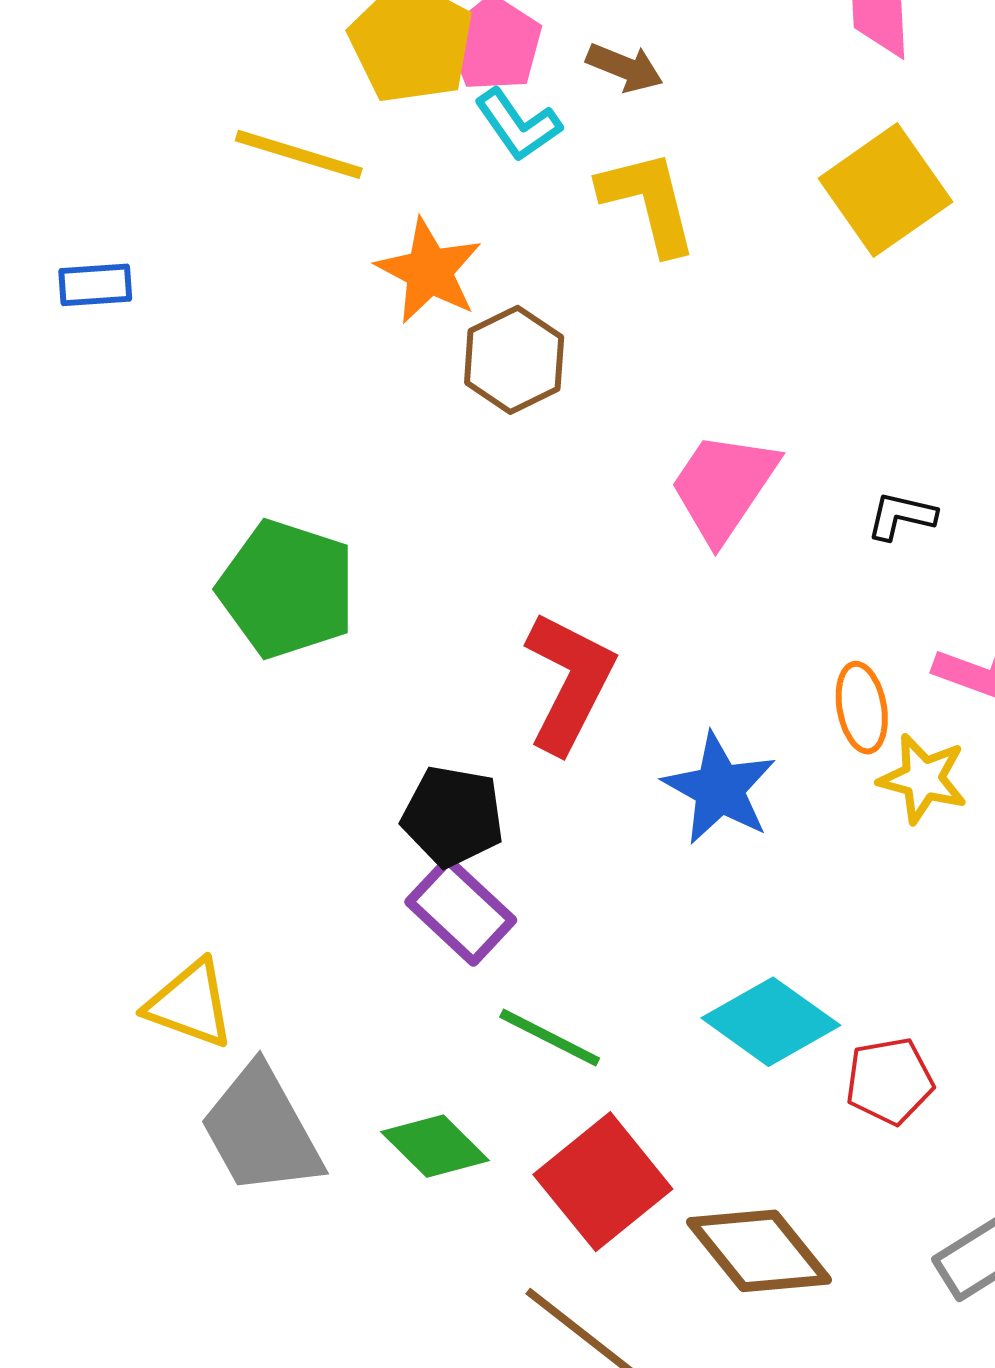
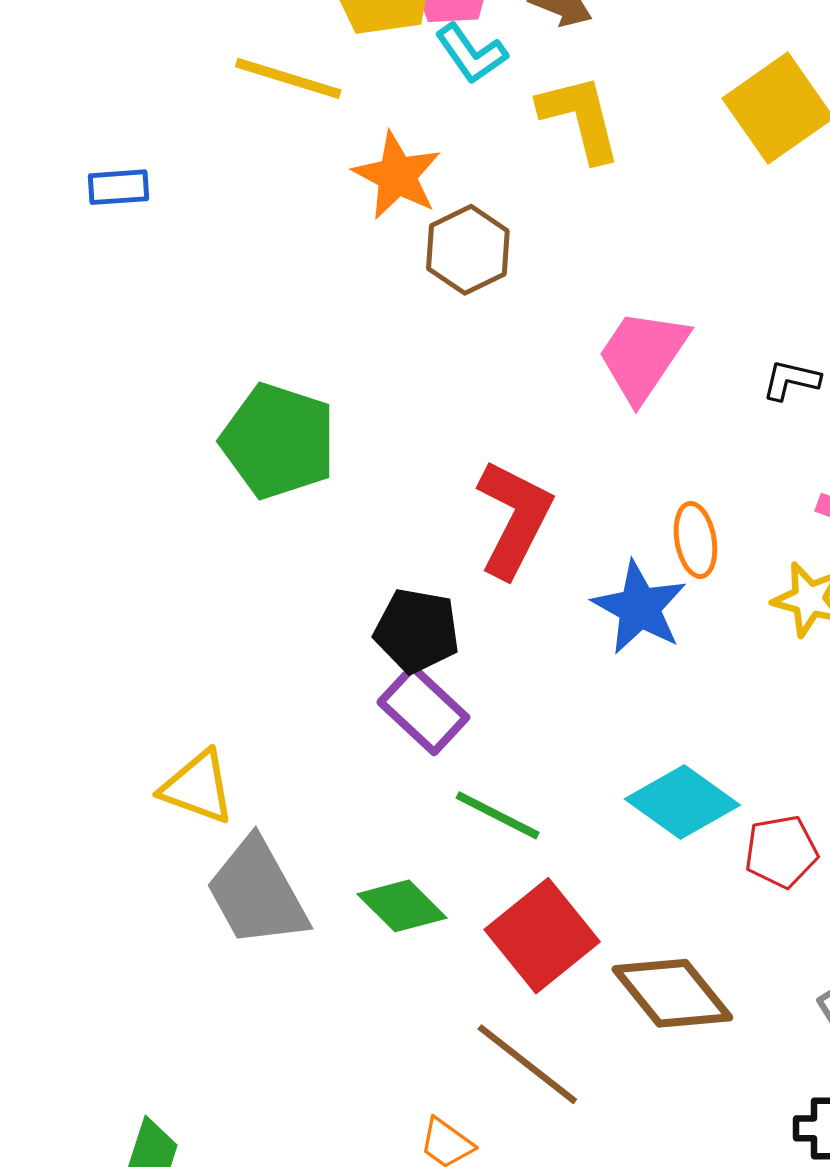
orange ellipse: (862, 708) -> (695, 540), moved

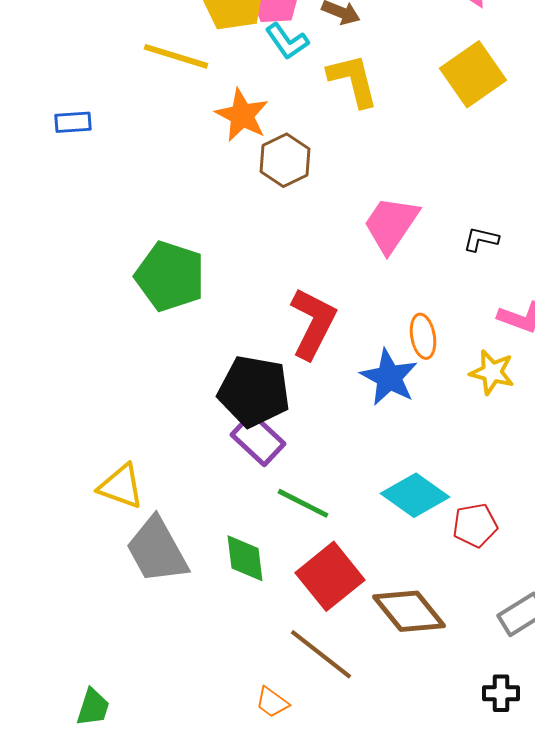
black pentagon: (417, 631) -> (254, 391), size x1.4
green diamond: (402, 906) -> (245, 558), turned 38

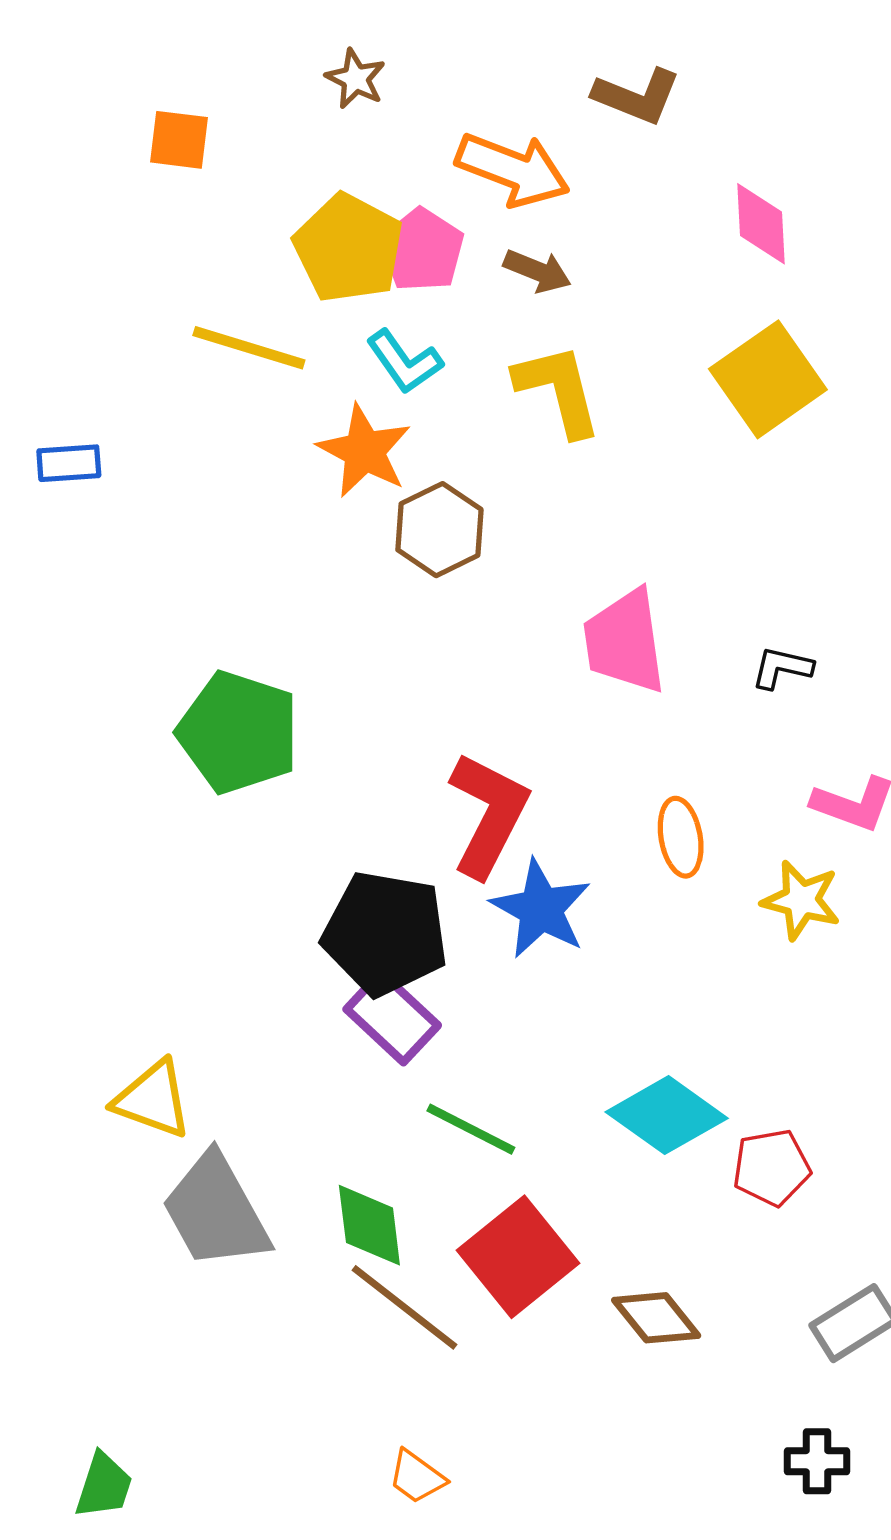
cyan L-shape: (287, 41) -> (404, 362), moved
pink trapezoid: (391, 224) -> (625, 641), turned -42
blue star: (389, 377) -> (541, 909), moved
brown diamond: (409, 611) -> (656, 1318), size x0.7
brown line: (321, 654) -> (404, 1307), moved

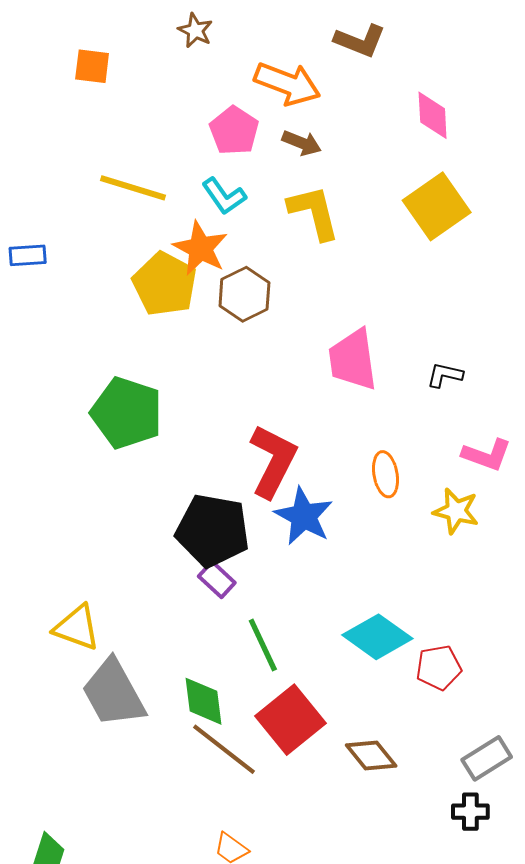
yellow pentagon: (349, 248) -> (165, 284), moved
purple rectangle: (392, 1017) -> (217, 580), size x0.7
green line: (471, 1129) -> (263, 645), turned 38
black cross: (817, 1461) -> (470, 812), moved

